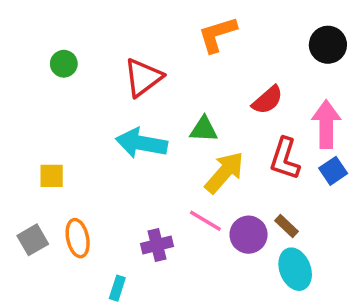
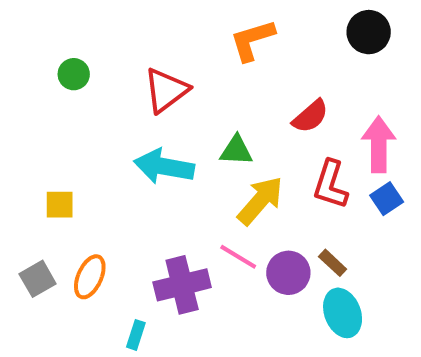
black circle: (328, 45) -> (369, 32), moved
orange ellipse: (78, 238) -> (90, 277), turned 36
purple cross: (157, 245) -> (182, 285), size x1.5

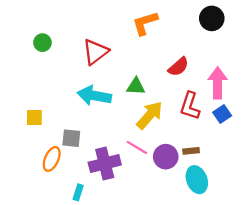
brown rectangle: (333, 263) -> (191, 151), turned -49
gray square: (38, 279) -> (71, 138), moved, turned 36

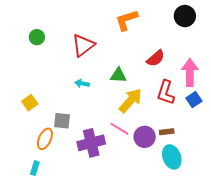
cyan arrow: (94, 96) -> (82, 83), size x0.5
yellow square: (34, 117) -> (30, 103), turned -35
cyan rectangle: (78, 192) -> (35, 168), moved

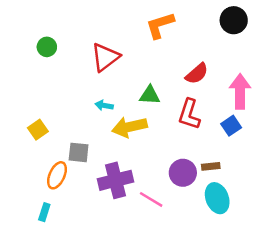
red L-shape: (166, 93) -> (189, 114), moved
blue square: (194, 100) -> (231, 126), moved
yellow arrow: (130, 101) -> (129, 127), moved, turned -144
pink line: (119, 129) -> (151, 199), moved

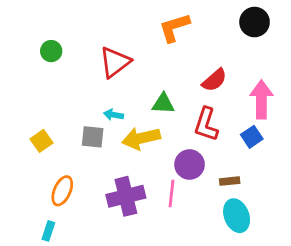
gray square: (79, 152) -> (93, 137), moved
purple circle: (183, 173) -> (190, 164), moved
pink line: (151, 199) -> (172, 194), moved, turned 65

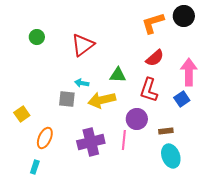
orange L-shape: (174, 28) -> (153, 23), moved
yellow square: (42, 141) -> (22, 114), moved

